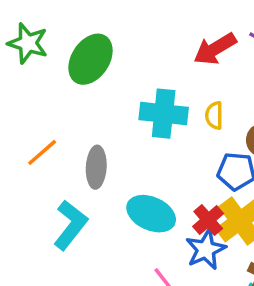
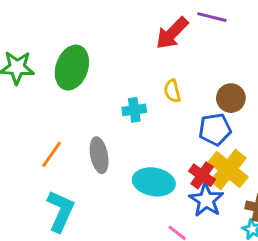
cyan cross: (164, 114) -> (134, 110), moved, size x0.6
yellow semicircle: (214, 115) -> (172, 91), moved
cyan L-shape: (70, 225) -> (61, 211), moved

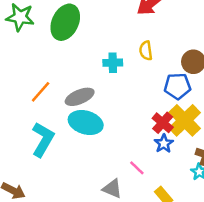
gray ellipse: (99, 155) -> (80, 97), turned 72
cyan ellipse: (154, 182) -> (86, 122), moved
blue star: (206, 200) -> (164, 144), size x0.7

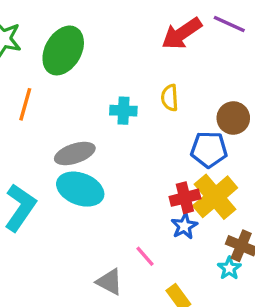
orange line: (41, 92) -> (25, 104), moved, turned -30
red cross: (163, 123) -> (185, 198), turned 30

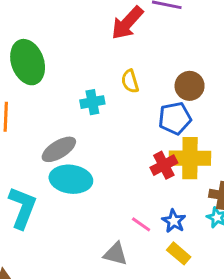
green ellipse: (63, 50) -> (28, 62), turned -36
yellow cross: (215, 197) -> (190, 158), turned -36
blue star: (184, 226) -> (174, 221), moved

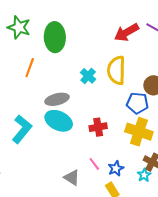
yellow semicircle: (130, 81) -> (116, 70), size x1.8
cyan cross: (92, 102) -> (88, 76), turned 35
red cross: (164, 165) -> (98, 127), moved

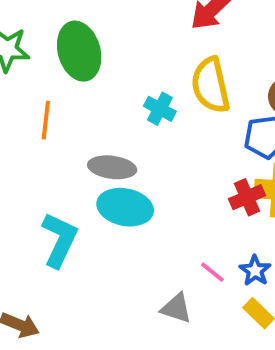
gray ellipse: (57, 99) -> (112, 167), turned 35
red cross: (98, 127) -> (247, 197), moved

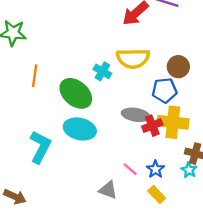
green ellipse: (79, 51) -> (76, 93), moved, turned -36
yellow semicircle: (211, 85) -> (133, 58), turned -80
gray ellipse: (112, 167) -> (136, 115), moved

